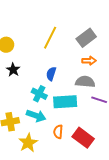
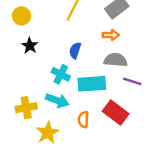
orange arrow: (89, 61) -> (111, 35), moved
red rectangle: (83, 138) -> (116, 112), moved

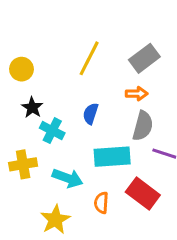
gray semicircle: (116, 60) -> (143, 126), turned 100
cyan cross: (61, 74) -> (52, 131), moved
yellow cross: (26, 108) -> (23, 164), moved

